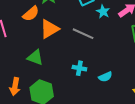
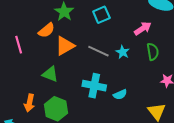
cyan star: (103, 12) -> (123, 52), moved
cyan cross: (79, 68) -> (94, 86), size x1.6

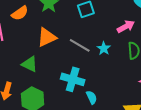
orange semicircle: (47, 30) -> (20, 13), moved
cyan semicircle: (120, 94) -> (92, 97), moved, turned -96

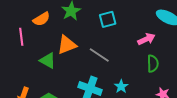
cyan star: (104, 48) -> (121, 86), moved
green triangle: (30, 64) -> (48, 61), moved

